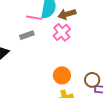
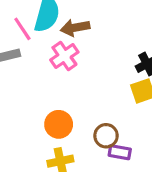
pink line: (34, 18) -> (22, 29), turned 42

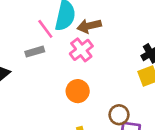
orange circle: (59, 124) -> (78, 91), moved

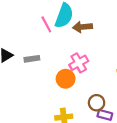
pink cross: (81, 50) -> (79, 63), moved
gray rectangle: (35, 52) -> (32, 59), moved

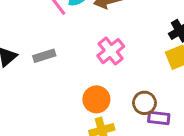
orange circle: (66, 79) -> (96, 99), moved

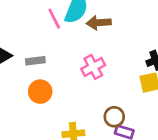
orange circle: (96, 99) -> (40, 92), moved

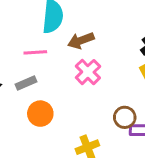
pink line: (54, 19) -> (35, 52), moved, turned -50
brown arrow: (99, 23) -> (81, 41), moved

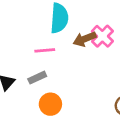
pink cross: (88, 72) -> (102, 36), moved

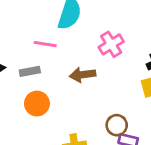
brown arrow: (85, 39) -> (83, 75), moved

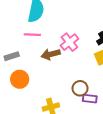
pink line: (45, 44) -> (32, 35), moved
pink cross: (111, 44) -> (69, 42), moved

